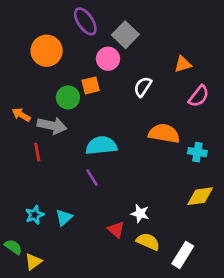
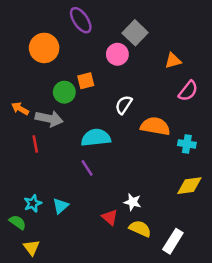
gray square: (125, 35) -> (135, 33), moved
pink circle: (108, 59) -> (117, 54), moved
white semicircle: (143, 87) -> (124, 105), moved
green semicircle: (13, 247) -> (18, 222), moved
yellow triangle: (33, 262) -> (31, 248), turned -30

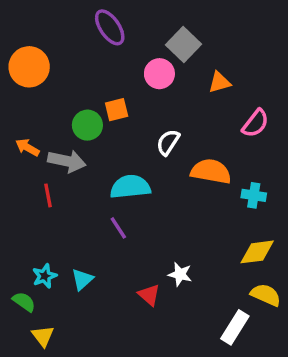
orange circle: (44, 48) -> (29, 67), moved
orange triangle: (173, 61) -> (219, 82), moved
yellow semicircle: (140, 229) -> (266, 295), moved

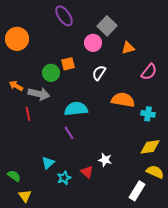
white semicircle: (168, 142) -> (99, 73), moved
cyan star: (45, 276) -> (64, 178), moved

